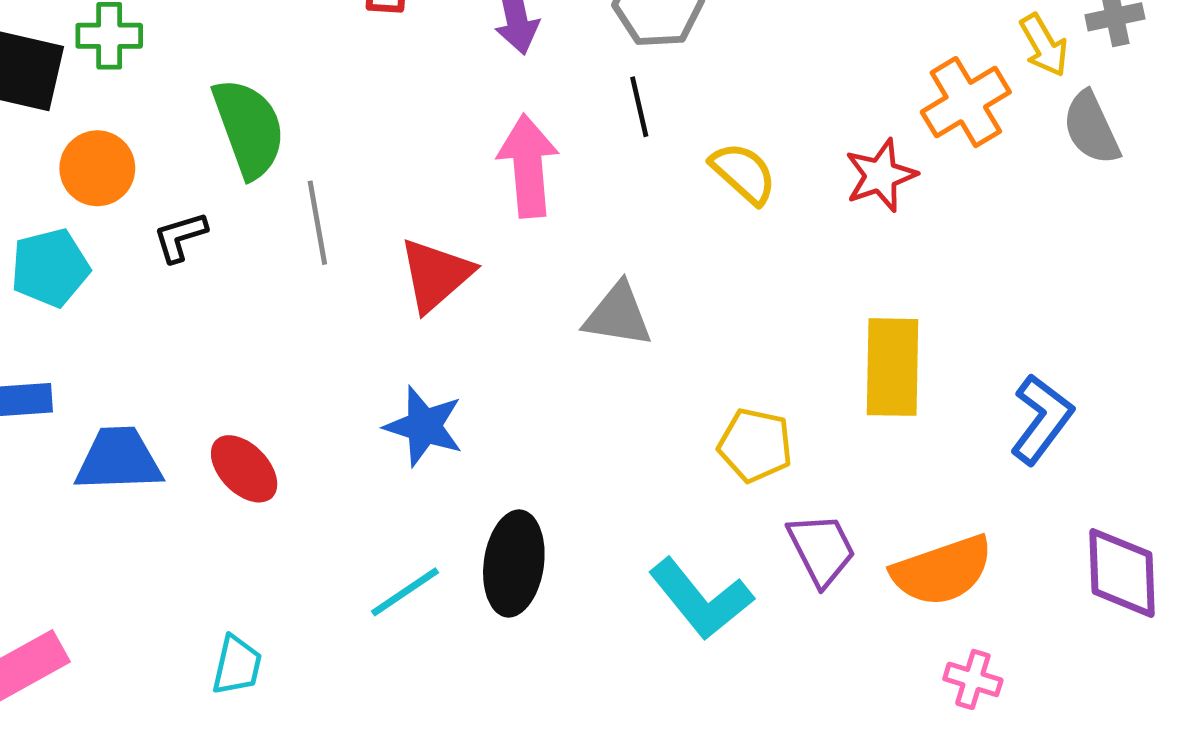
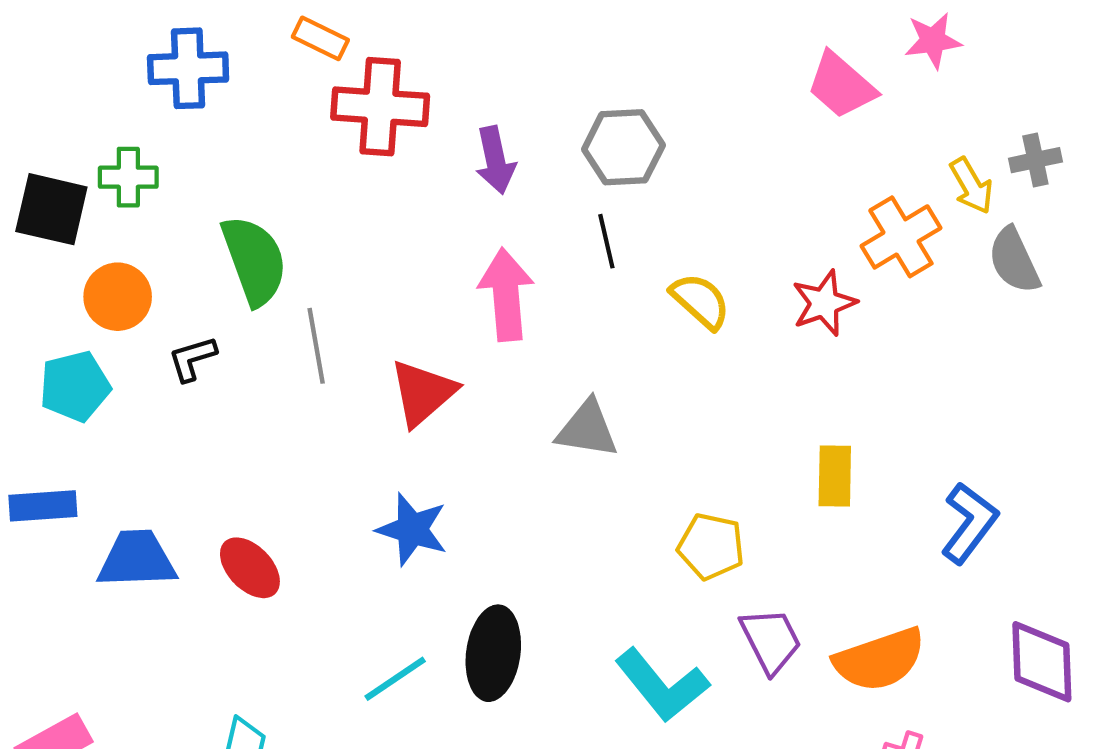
yellow rectangle: (892, 367) -> (835, 476), size x0.7

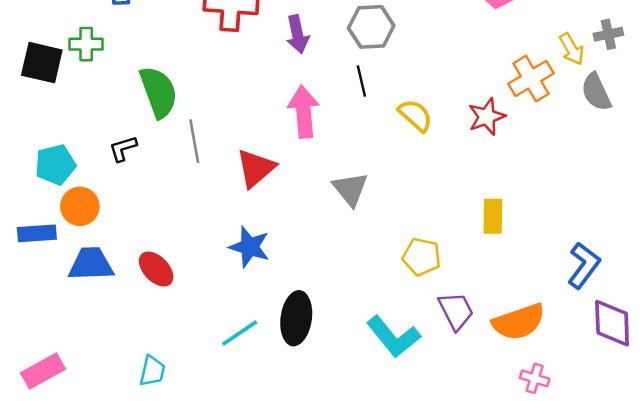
orange circle: (118, 297) -> (80, 206), moved
gray triangle: (587, 429) -> (350, 189), turned 42
blue L-shape: (969, 523) -> (584, 265), moved

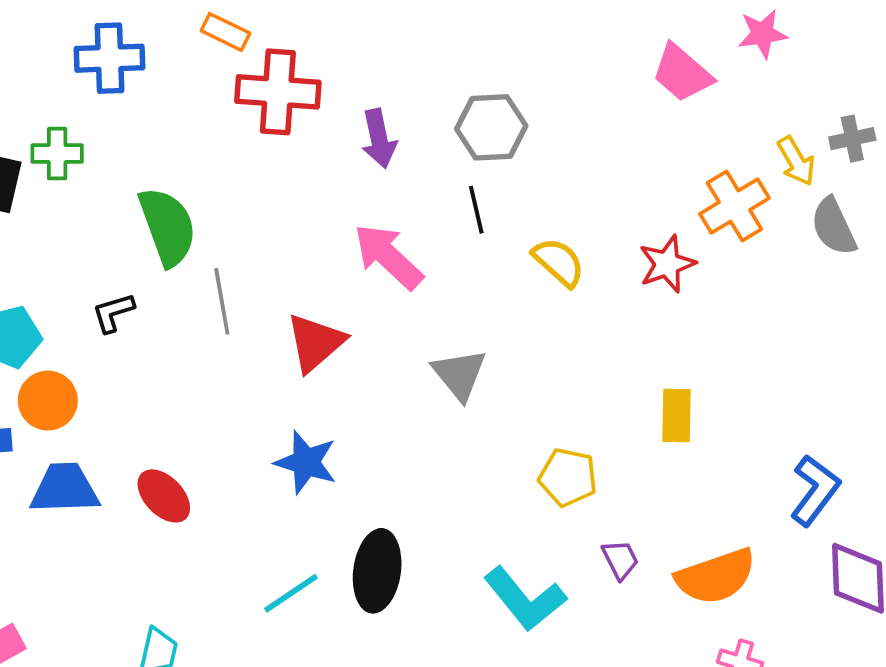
pink arrow: (304, 112) -> (388, 256), turned -42
purple trapezoid: (456, 311) -> (620, 560), size x0.7

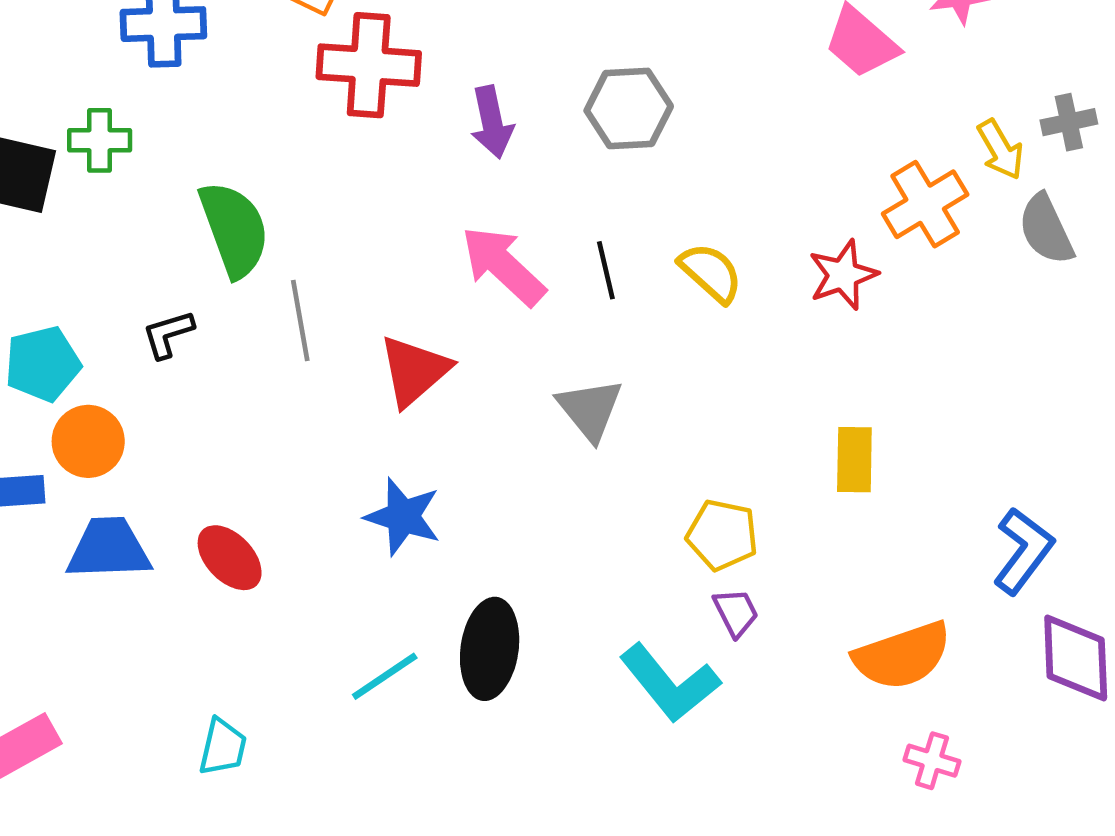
black line: (476, 210) -> (606, 270), moved
purple trapezoid: (620, 560) -> (736, 612), moved

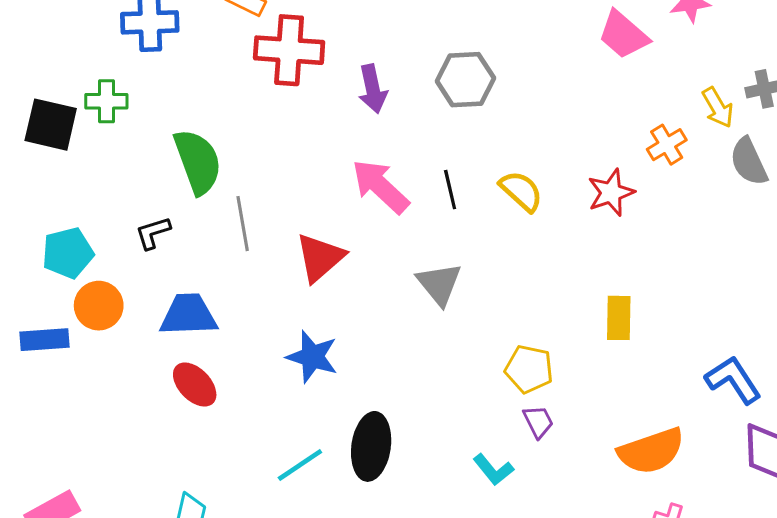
orange cross: (925, 204) -> (667, 145), size x0.7
blue trapezoid: (109, 549) -> (188, 315), moved
blue L-shape: (1023, 551) -> (733, 380), turned -70
cyan L-shape: (670, 683) -> (493, 470), size x0.6

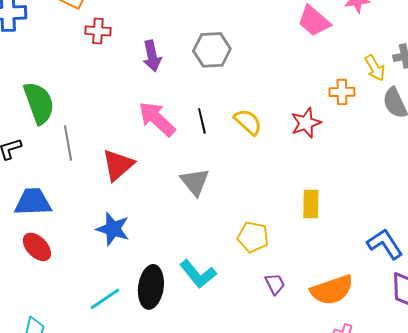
red cross: (289, 50) -> (98, 31), size x0.6
orange cross: (667, 145) -> (342, 92), turned 30
purple trapezoid: (538, 422) -> (275, 284), moved
cyan L-shape: (493, 470) -> (198, 274), moved, size x1.4

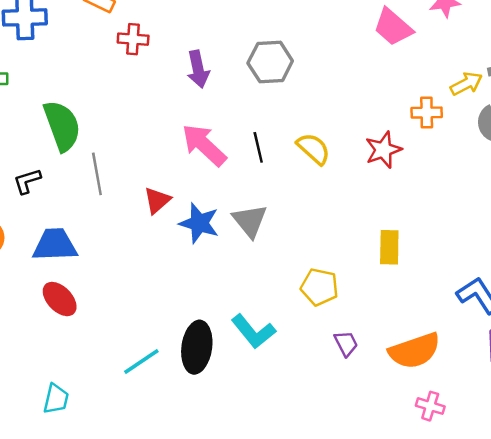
yellow arrow: (375, 68) -> (466, 84), turned -88
red triangle: (118, 165) -> (157, 200), size x0.7
blue star: (113, 229) -> (199, 223), moved

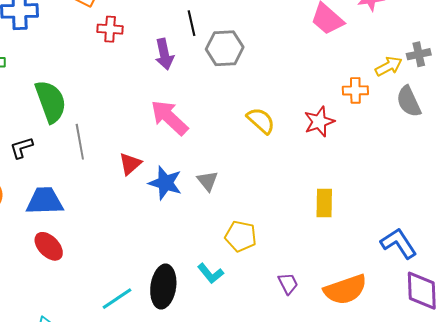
black line: (258, 147) -> (191, 23), moved
gray triangle: (250, 221) -> (208, 181), size x0.7
yellow pentagon: (320, 287) -> (241, 236), moved
cyan L-shape: (253, 331) -> (211, 273), size x0.7

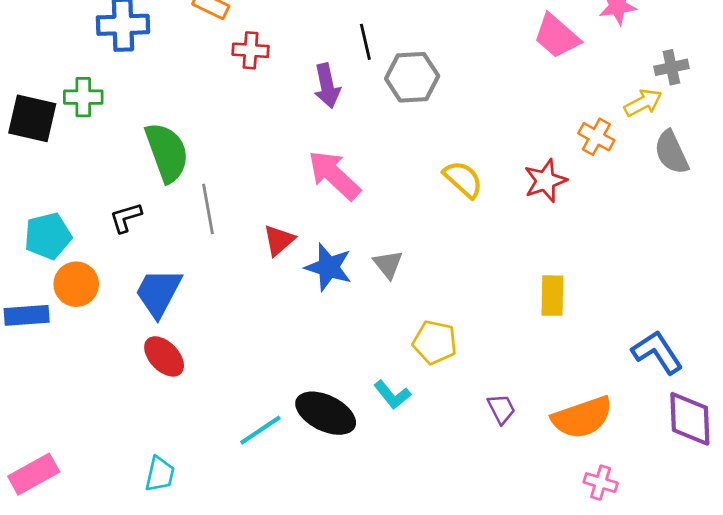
gray cross: (419, 54) -> (671, 67), moved
orange cross: (355, 90) -> (596, 137), turned 30
blue trapezoid: (45, 201) -> (158, 293), turned -60
black ellipse: (163, 287) -> (326, 413), turned -72

